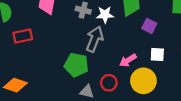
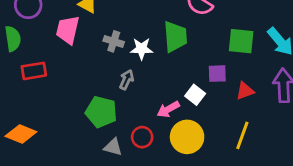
purple square: (149, 26) -> (217, 74), moved, turned -32
gray arrow: (95, 39) -> (127, 80), size x0.6
white square: (157, 55) -> (195, 95), moved, turned 32

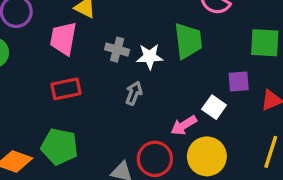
red rectangle: (34, 71) -> (66, 89), moved
green pentagon: (101, 112) -> (59, 147), moved
red circle: (142, 137) -> (155, 159), size x1.4

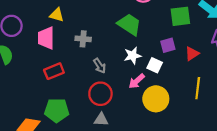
green trapezoid: (188, 41) -> (129, 24), turned -40
white star: (150, 57) -> (133, 56), moved
gray arrow: (134, 93) -> (100, 66), turned 136
red circle: (155, 159) -> (100, 94), moved

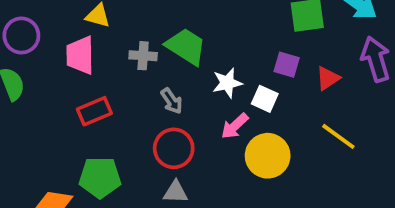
green trapezoid: (129, 24) -> (186, 46), moved
purple square: (168, 45) -> (287, 65), turned 32
yellow line: (198, 88) -> (338, 136), turned -60

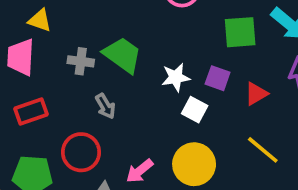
white star: (227, 83) -> (176, 77), moved
pink arrow: (235, 126) -> (140, 171), moved
red circle: (174, 148) -> (81, 152), moved

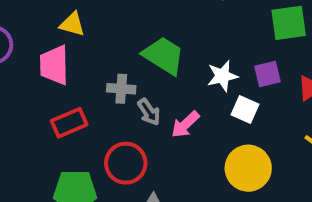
gray cross: (81, 61) -> (121, 89), moved
purple square: (218, 78) -> (268, 74), turned -30
pink arrow: (140, 171) -> (185, 124), moved

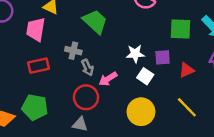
green trapezoid: (164, 56) -> (95, 21), moved
red circle: (126, 163) -> (86, 97), moved

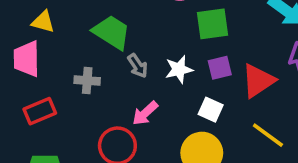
green square: (181, 29) -> (213, 24), moved
gray arrow: (87, 68) -> (138, 66), moved
red triangle: (187, 70) -> (258, 81), size x1.5
white square: (145, 76) -> (211, 110), moved

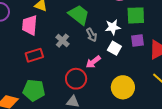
white star: (179, 69) -> (113, 27), moved
gray cross: (87, 81) -> (62, 41), turned 32
white square: (211, 110) -> (114, 48), moved

